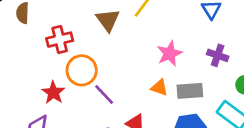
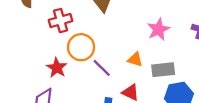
orange triangle: (159, 88) -> (135, 59), moved
gray rectangle: (190, 91) -> (163, 70), moved

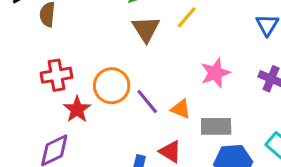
red cross: (61, 21) -> (56, 75), moved
purple line: (102, 68) -> (147, 101), moved

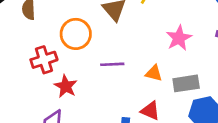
orange circle: (112, 86) -> (76, 34), moved
purple line: (147, 101) -> (112, 64), moved, turned -45

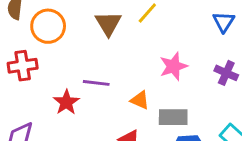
orange circle: (76, 34) -> (48, 26), moved
red star: (66, 86) -> (66, 102), moved

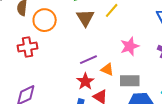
purple line: (96, 83) -> (88, 60), moved, turned -30
red star: (66, 102) -> (85, 81), moved

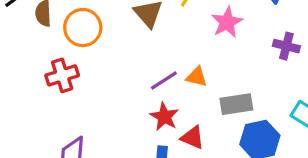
pink star: (130, 46) -> (227, 22), moved
orange triangle: (107, 69) -> (197, 77), moved

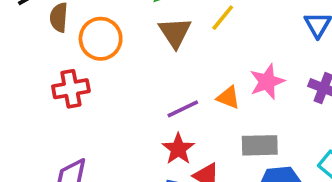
pink star: (227, 22) -> (267, 82), moved
orange triangle: (197, 77) -> (228, 97), moved

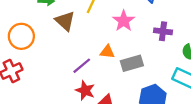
pink star: (267, 82) -> (124, 21), moved
gray rectangle: (260, 145) -> (132, 63), moved

